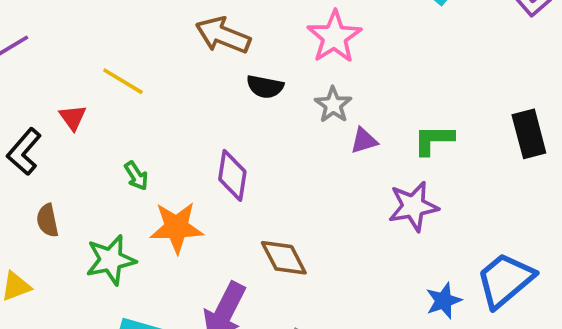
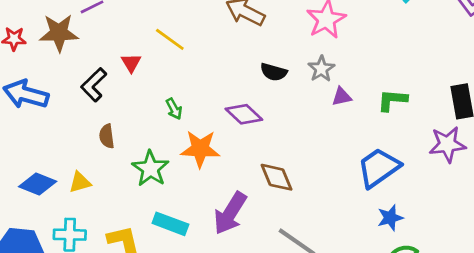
black semicircle: (265, 87) -> (274, 72), moved
purple diamond: (232, 175) -> (244, 114), turned -60
purple star: (413, 206) -> (447, 144), moved
green star: (111, 260) -> (150, 169), turned -30
blue trapezoid: (505, 280) -> (379, 168), moved

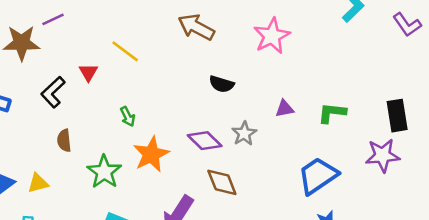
gray star: (321, 69) -> (244, 134), moved
purple diamond: (244, 114) -> (205, 141), moved
orange star: (200, 149) -> (151, 154), turned -30

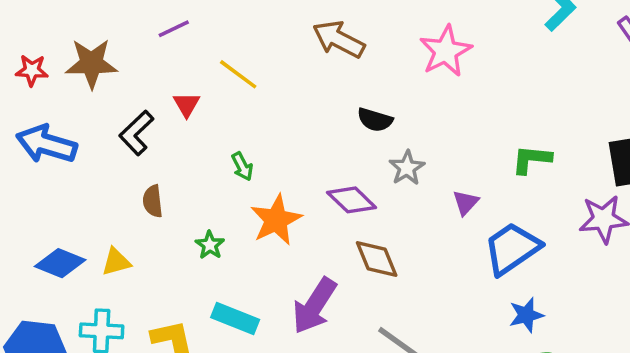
purple line: (53, 19) -> (174, 29), moved
purple triangle: (285, 109) -> (466, 203), moved, turned -36
gray star: (244, 134) -> (407, 168), moved
green star: (104, 172) -> (210, 245), size x0.6

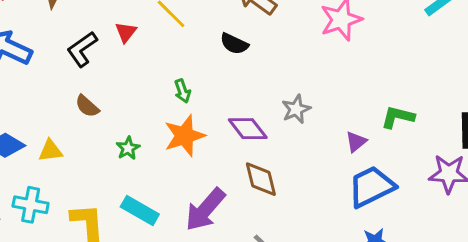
black semicircle: (375, 120) -> (234, 44), moved
green arrow: (242, 166) -> (182, 91), moved
brown semicircle: (153, 201) -> (87, 106), turned -50
purple triangle: (466, 203) -> (356, 142), moved

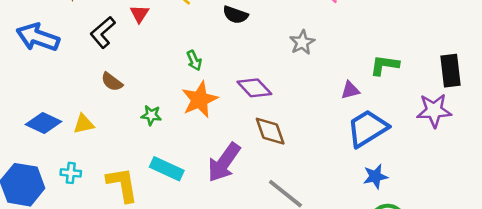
gray star: (296, 109) -> (302, 42), moved
purple triangle: (356, 142) -> (350, 90), turned 30
green star: (128, 148) -> (151, 115), turned -30
cyan cross: (31, 205) -> (71, 173), size x0.7

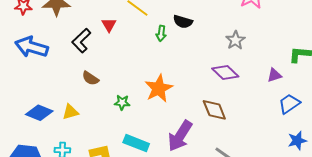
green arrow: (194, 61) -> (161, 33), moved, turned 35
purple diamond: (254, 88) -> (225, 73), moved
blue trapezoid: (367, 128) -> (289, 104), size x0.7

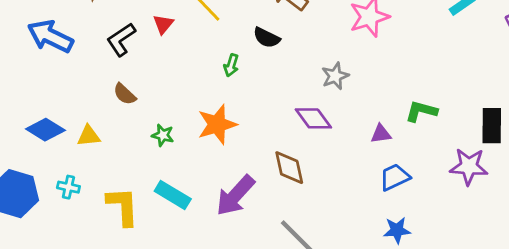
green arrow: (161, 33) -> (231, 65), moved

